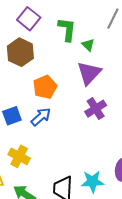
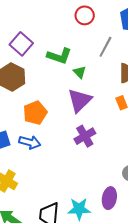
green L-shape: (67, 29) -> (59, 56), turned 100
blue arrow: (41, 117) -> (30, 142), turned 55

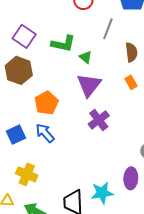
blue arrow: (30, 142) -> (45, 133), turned -140

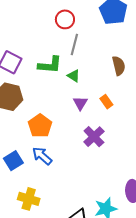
gray line: (108, 29) -> (74, 44), moved
orange rectangle: (131, 82) -> (106, 102), moved
purple triangle: (89, 85) -> (80, 103), size x0.6

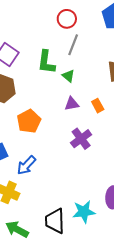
green L-shape: (50, 65) -> (46, 62), turned 85
purple triangle: (80, 103) -> (72, 104), turned 42
blue arrow: (42, 156) -> (26, 165), moved, turned -95

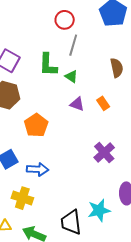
purple triangle: (72, 104) -> (77, 104), turned 35
purple cross: (81, 139) -> (104, 153), moved
blue arrow: (26, 165) -> (38, 169), turned -125

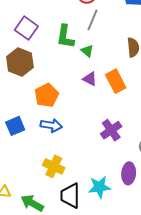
orange rectangle: (103, 103) -> (116, 81), size x1.6
blue arrow: (38, 169) -> (51, 125), moved
yellow cross: (22, 198) -> (54, 166), moved

